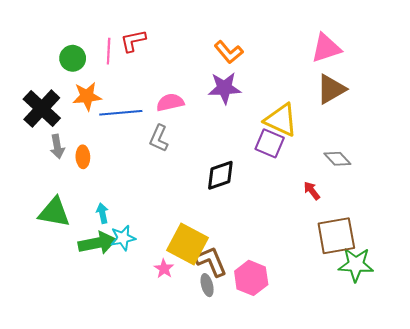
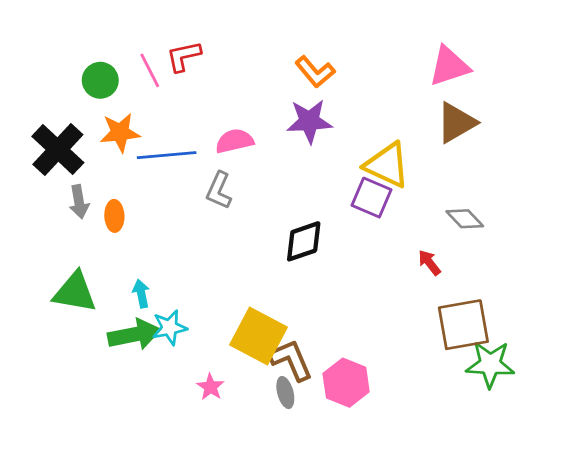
pink line: (109, 51) -> (150, 70), turned -30
pink star: (164, 269) -> (210, 387), moved

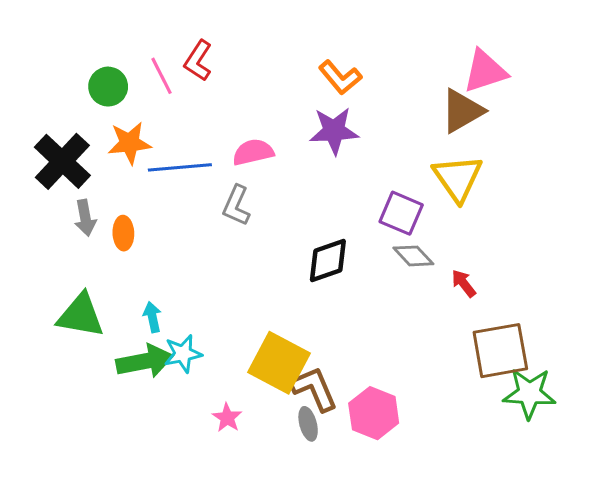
red L-shape: (184, 56) -> (198, 61), turned -45
brown triangle: (456, 123) -> (462, 111), moved
yellow triangle: (387, 165) -> (458, 178), moved, turned 30
gray diamond: (465, 219) -> (413, 256), moved

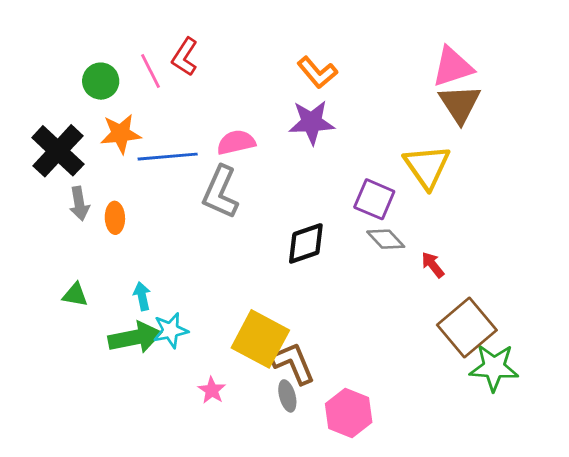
brown triangle: (462, 111) -> (460, 104), moved, turned -33
gray L-shape: (236, 206) -> (220, 192), size x1.4
green triangle: (81, 315) -> (75, 295), size x0.6
brown square: (500, 351) -> (467, 328), turned -30
pink hexagon: (374, 413) -> (349, 413), moved

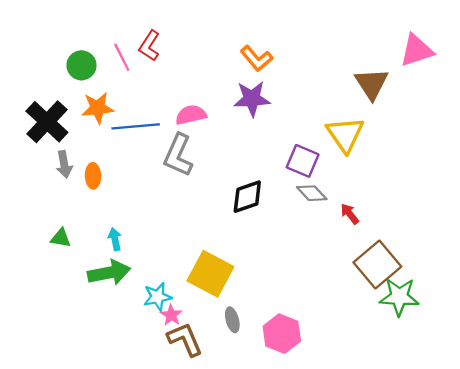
pink triangle: (453, 67) -> (417, 50), moved
cyan star: (171, 330) -> (157, 297), moved
brown L-shape: (293, 363) -> (185, 339), moved

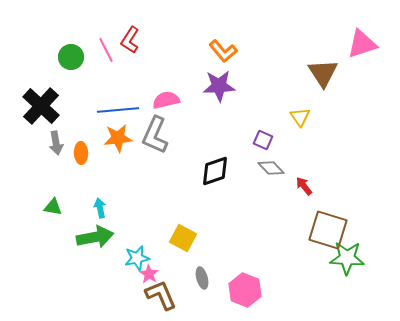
orange star: (98, 108) -> (118, 138), moved
yellow triangle: (345, 134) -> (300, 117), size x0.6
purple square: (303, 161) -> (263, 140), size x0.7
brown square: (377, 265) -> (328, 230), turned -33
yellow square: (210, 274) -> (183, 238), size x0.7

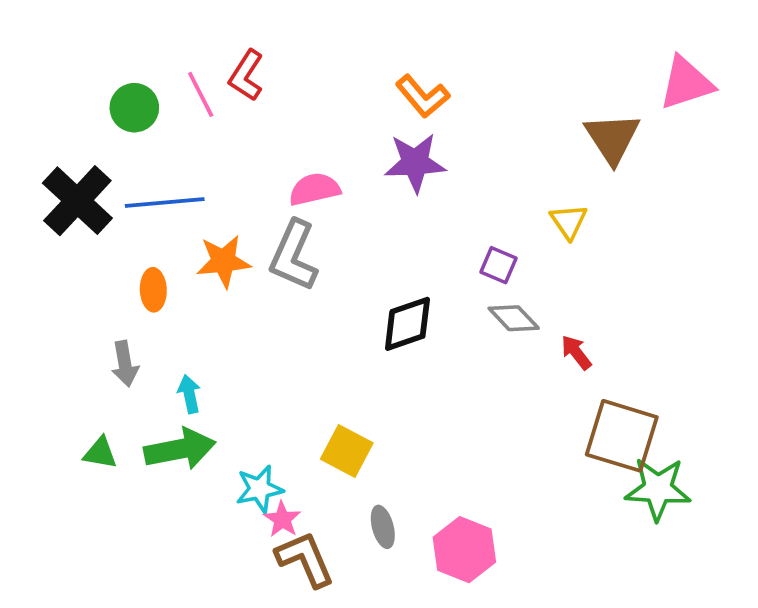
blue line: (118, 110) -> (165, 203), moved
gray arrow: (56, 143) -> (125, 364), moved
green triangle: (53, 207) -> (100, 453), moved

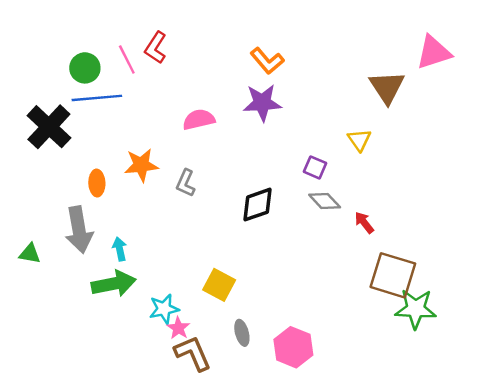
blue line: (165, 203) -> (97, 98), moved
gray L-shape: (294, 256) -> (186, 183), moved, size x0.6
gray arrow: (125, 364) -> (79, 230), size x1.6
green triangle: (100, 453) -> (30, 254), moved

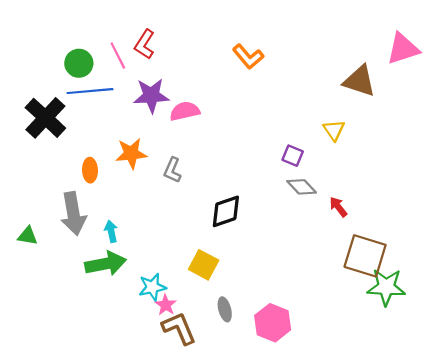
brown triangle: (387, 87) -> (359, 81), turned -39
purple star: (262, 103) -> (151, 96), moved
black diamond: (257, 205) -> (226, 211), moved

